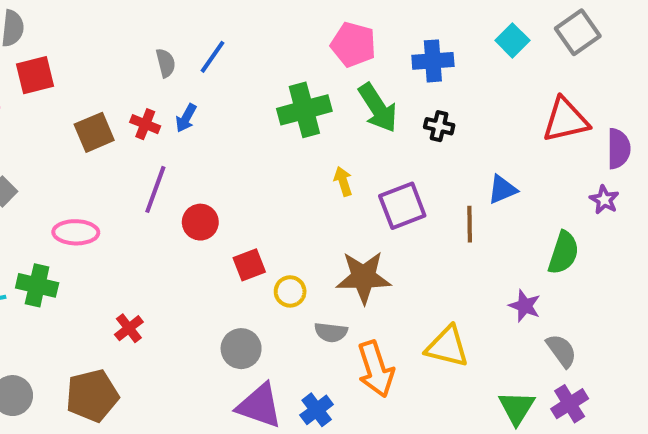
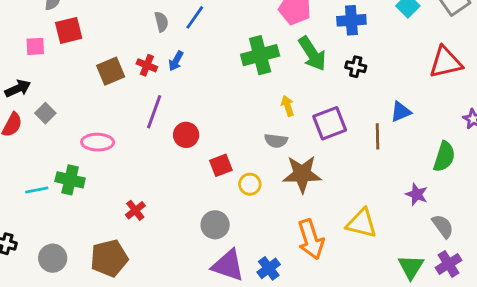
gray semicircle: (331, 332) -> (276, 141), moved

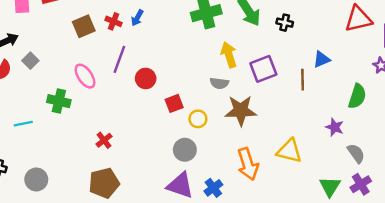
yellow arrow: (288, 106) -> (229, 55), size x1.5
pink ellipse: (98, 142) -> (85, 76), moved, turned 55
green cross: (70, 180) -> (59, 101), moved
gray circle: (215, 225) -> (185, 150), moved
brown pentagon: (109, 258) -> (104, 183), moved

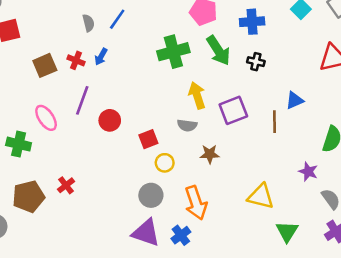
red square: (174, 103) -> (148, 139), moved
brown star: (241, 111) -> (210, 154), size x0.6
orange arrow: (248, 164) -> (196, 203), moved
brown pentagon: (104, 183) -> (29, 197), moved
green triangle: (330, 187) -> (287, 231), moved

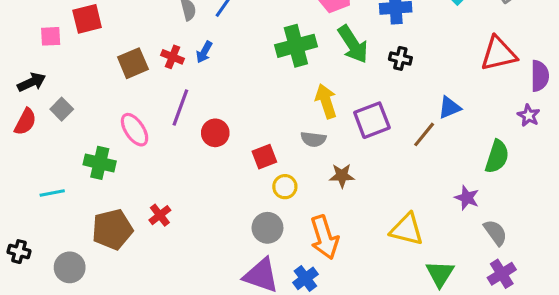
brown line: (275, 122) -> (424, 134), turned 40

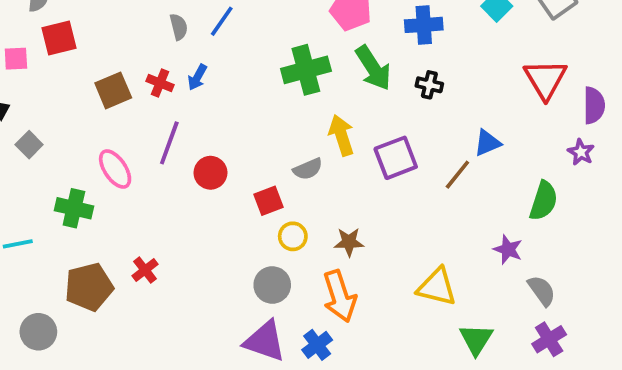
red triangle: (499, 54) -> (545, 79), turned -48
gray semicircle: (313, 139) -> (308, 169), moved, turned -30
brown star: (342, 176) -> (349, 242), moved

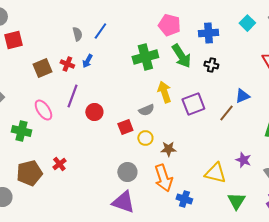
yellow circle: (293, 236) -> (145, 138), moved
purple star: (508, 249) -> (243, 160), moved
blue cross: (317, 345) -> (184, 199), moved, turned -35

